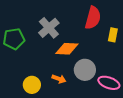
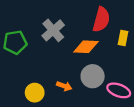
orange diamond: (67, 49) -> (86, 47), moved

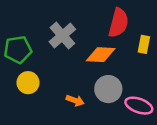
yellow circle: (35, 93) -> (28, 83), moved

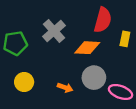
yellow circle: (28, 83) -> (24, 82), moved

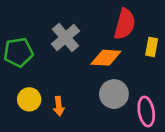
orange arrow: (65, 88) -> (59, 106), moved, turned 64
pink ellipse: (121, 92) -> (146, 112), turned 60

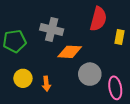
gray cross: (66, 38) -> (52, 30), turned -35
orange diamond: (106, 58) -> (70, 52), moved

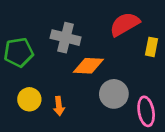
red semicircle: (98, 19) -> (125, 24), turned -135

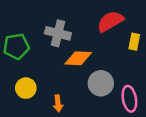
orange arrow: (59, 106) -> (58, 104), moved

